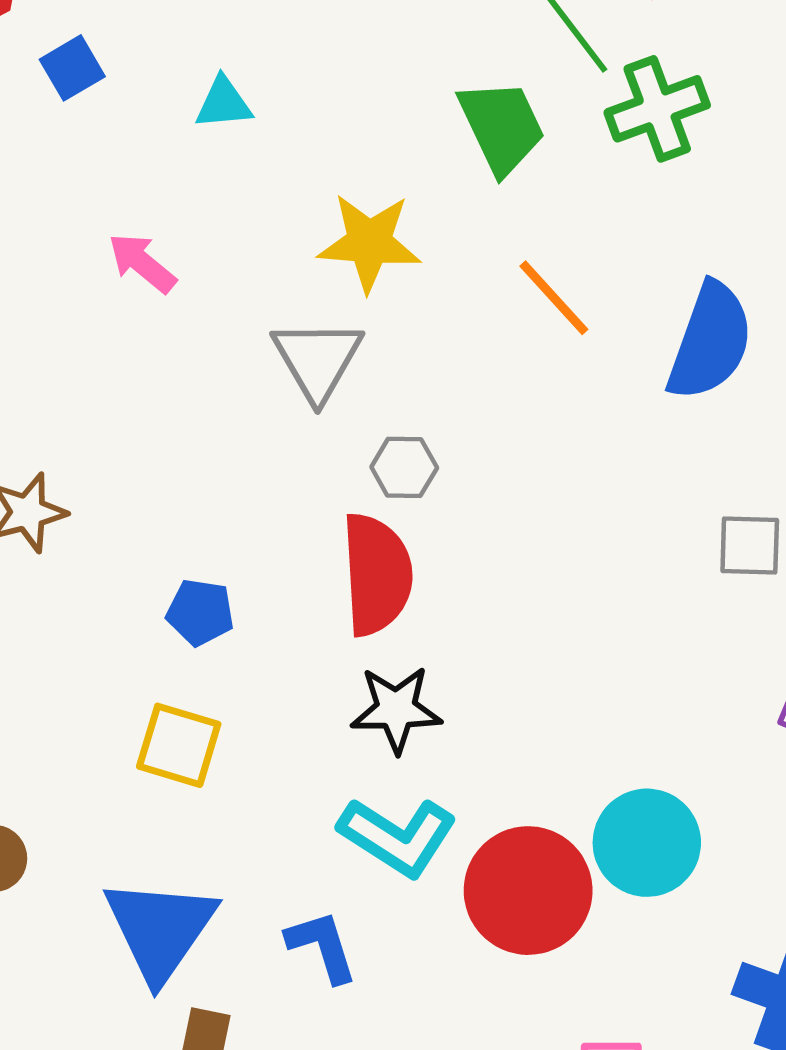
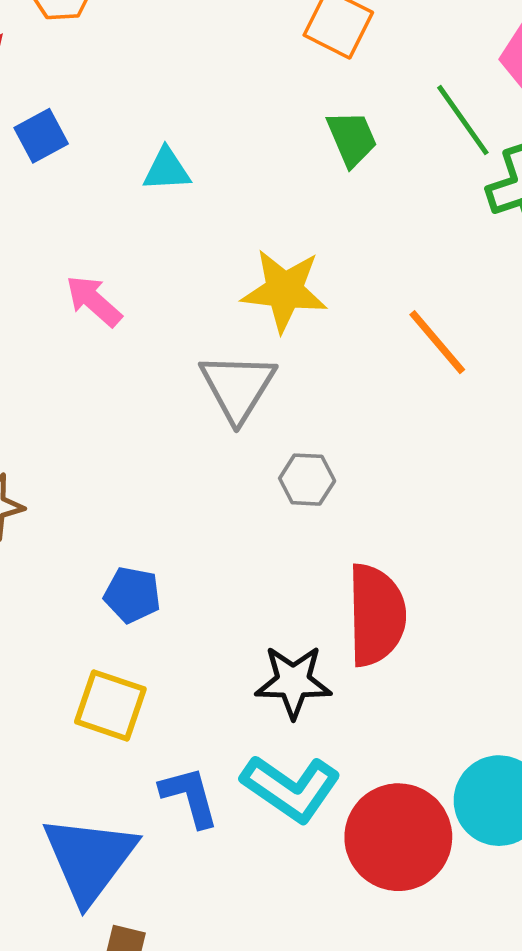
green trapezoid: (502, 127) -> (352, 138), moved, size x0.7
red semicircle: (377, 574) -> (376, 615), moved
blue L-shape: (322, 946) -> (189, 797), moved

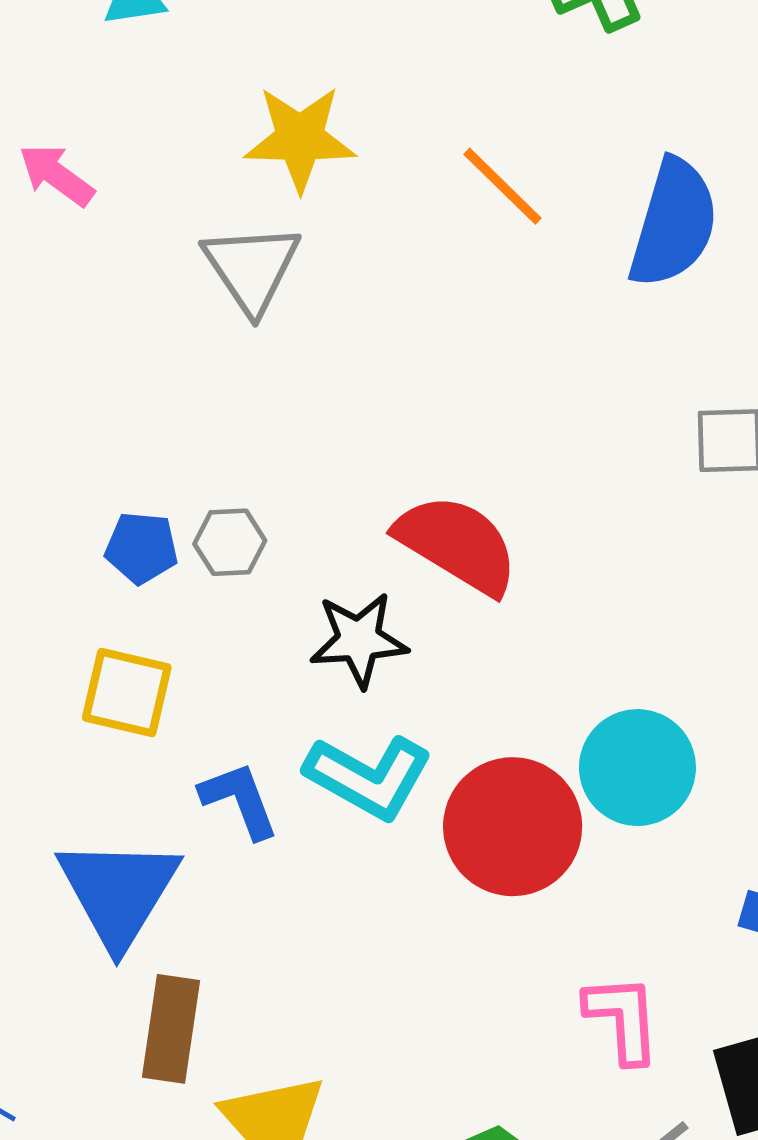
gray hexagon: (307, 480) -> (230, 542), moved
red semicircle: (376, 615) -> (457, 544), turned -52

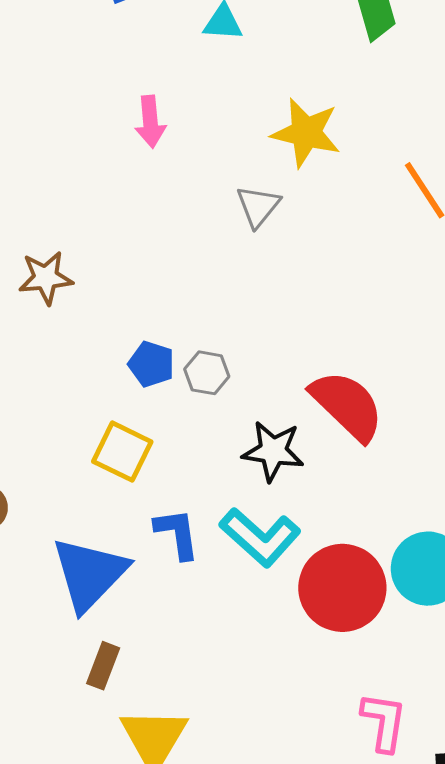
pink arrow: (56, 175) -> (150, 122), turned -144
gray triangle: (252, 268) -> (258, 206), size x0.7
brown rectangle: (171, 1029) -> (103, 666), size x0.7

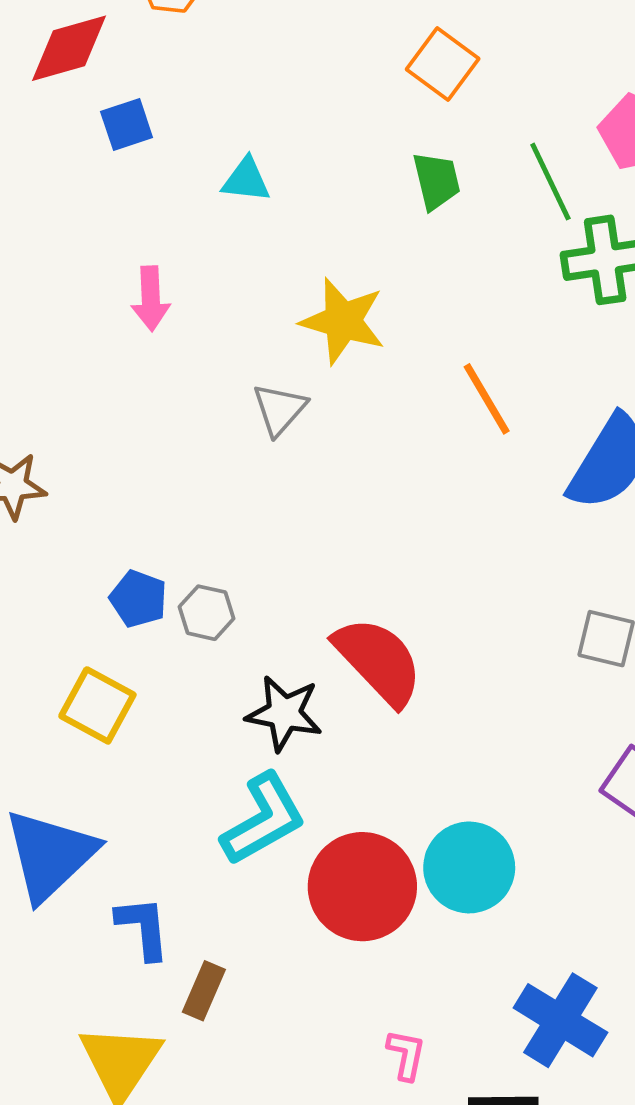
blue L-shape: (177, 534) -> (143, 928), moved
cyan L-shape: (260, 537) -> (263, 819), turned -74
brown rectangle: (103, 666) -> (204, 991), moved
pink L-shape: (384, 722) -> (406, 1055), size x0.7

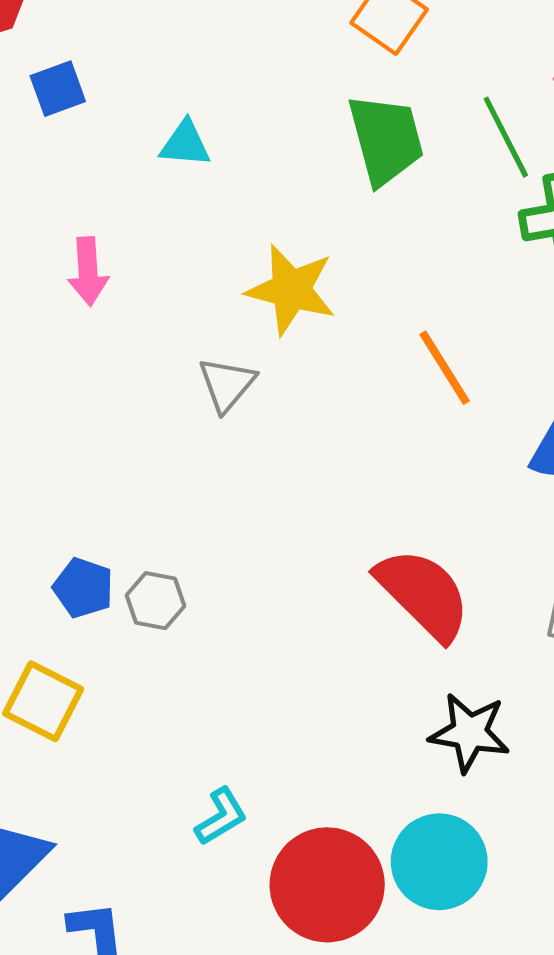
green trapezoid: (436, 181) -> (386, 139), size x1.5
red semicircle: (379, 661) -> (423, 594), moved
black star: (284, 713) -> (470, 733), moved
cyan L-shape: (263, 819) -> (221, 817), size x0.6

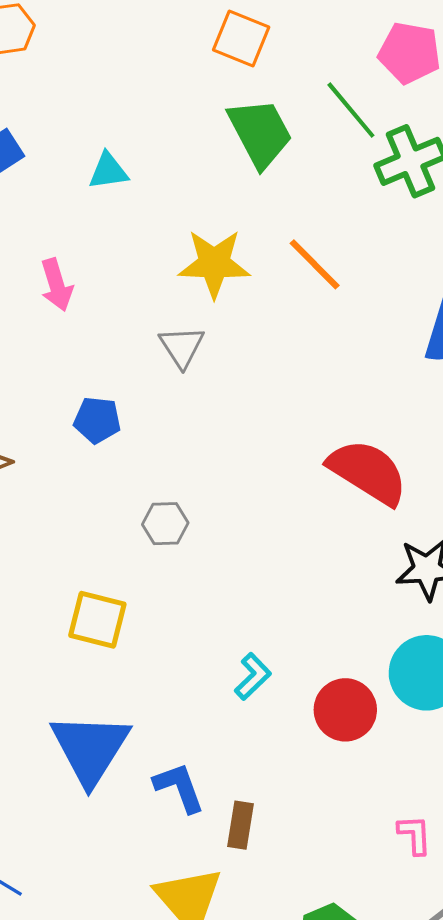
orange line: (445, 368) -> (315, 264), moved
blue pentagon: (83, 588) -> (97, 420), moved
red circle: (327, 885) -> (345, 710), size x0.7

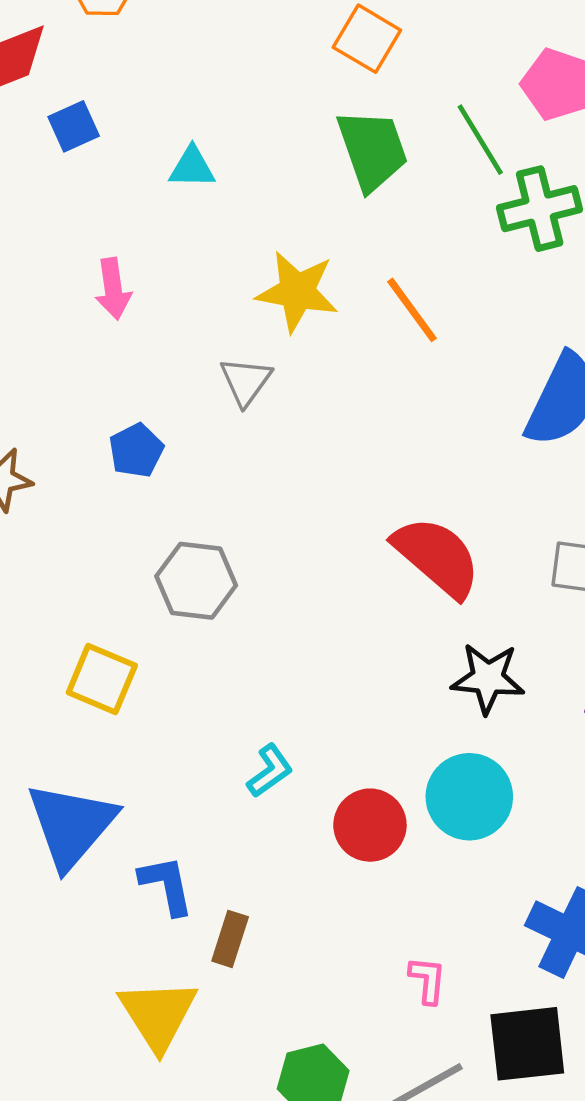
blue pentagon: (97, 420) -> (136, 450), turned 30
gray hexagon: (165, 524) -> (196, 581), size x1.5

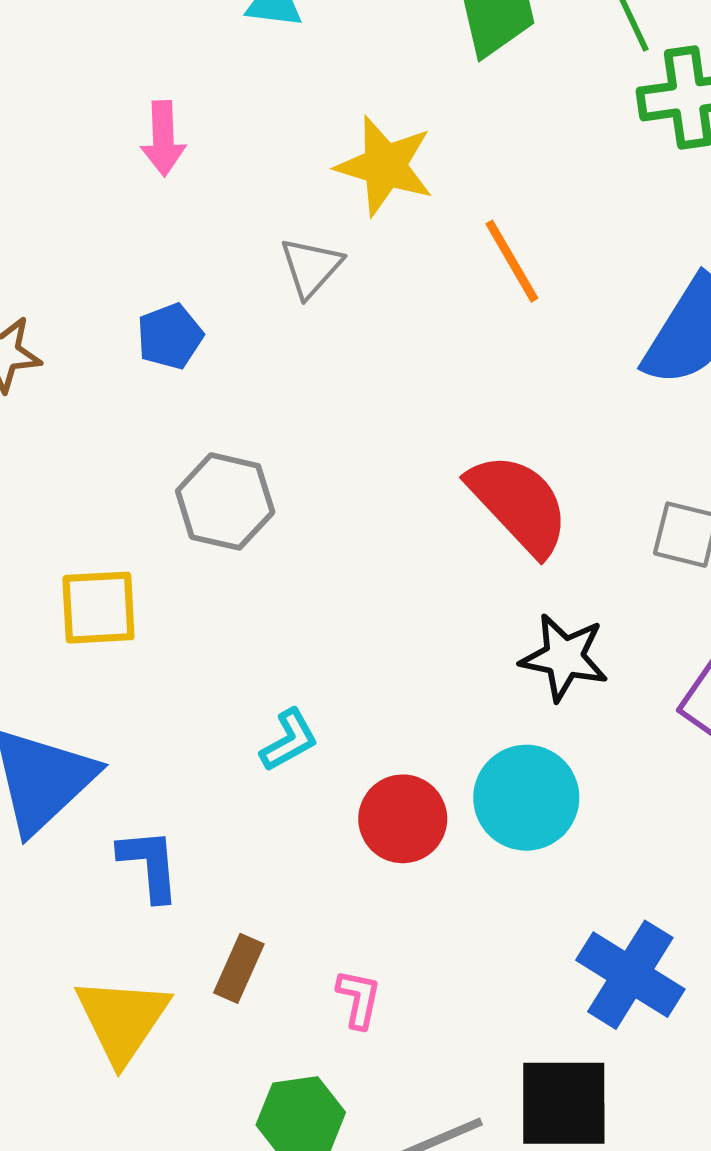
orange line: (412, 310) -> (512, 261), moved
yellow square: (102, 679) -> (98, 608), turned -32
brown rectangle: (230, 939) -> (239, 968), moved
pink L-shape: (428, 980) -> (359, 999), moved

